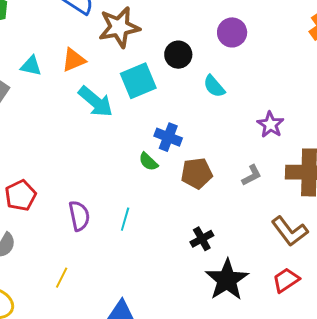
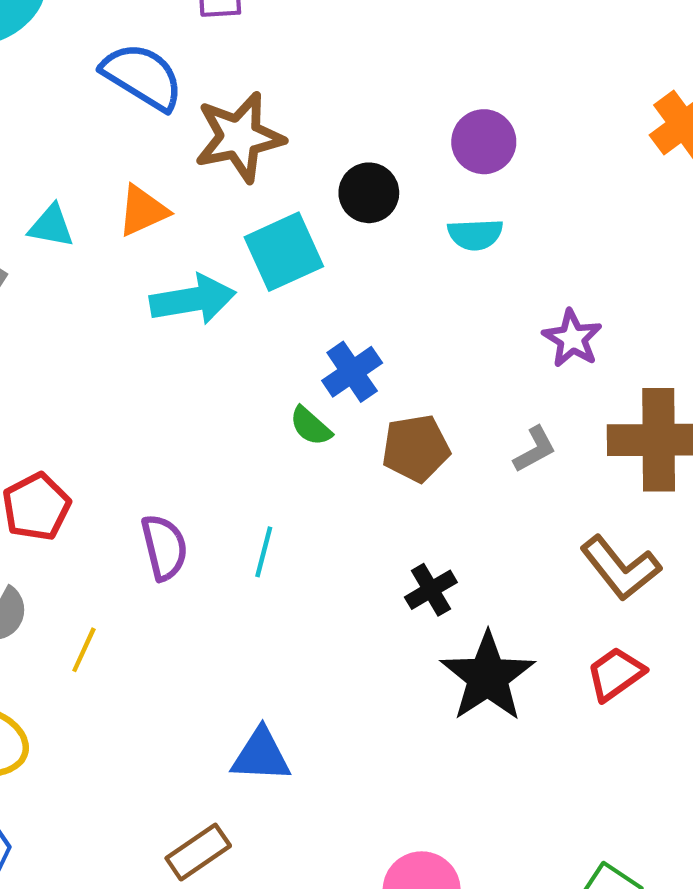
cyan semicircle: (214, 86) -> (475, 234), moved, turned -50
cyan arrow: (96, 102) -> (193, 300), turned -48
blue cross: (168, 137) -> (352, 372), turned 36
yellow line: (62, 278) -> (84, 650), moved

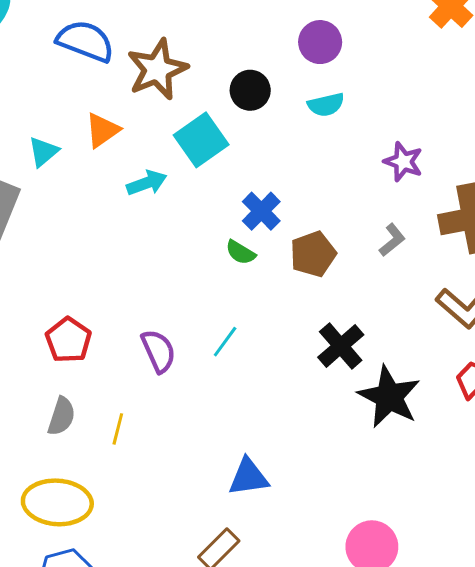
cyan triangle: (51, 226) -> (43, 152), turned -40
cyan arrow: (193, 300) -> (147, 183), size x0.7
cyan line: (264, 552) -> (225, 342), turned 32
black cross: (431, 590) -> (341, 346), size x1.4

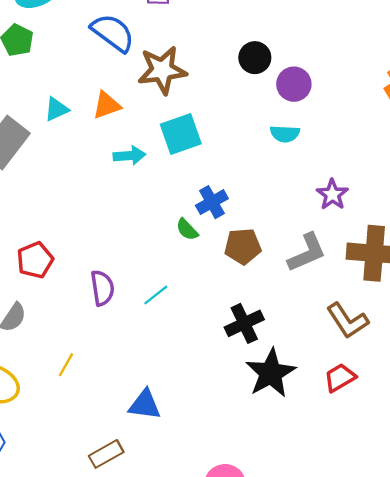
black circle: (250, 90) -> (255, 58), moved
gray L-shape: (392, 240) -> (307, 253), size x1.6
yellow line: (118, 429) -> (66, 365), moved

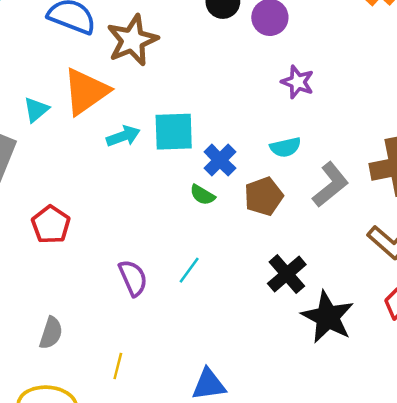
orange triangle: (107, 105) -> (86, 91), size x1.6
cyan square: (181, 134) -> (174, 132), moved, turned 33
cyan semicircle: (285, 134) -> (285, 147), moved
purple star: (332, 194) -> (298, 82), moved
red pentagon: (35, 260) -> (51, 225), moved

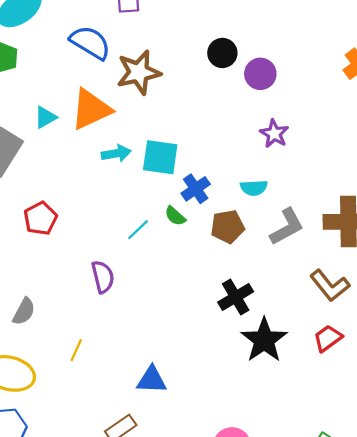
cyan line: (189, 270) -> (138, 230), moved

